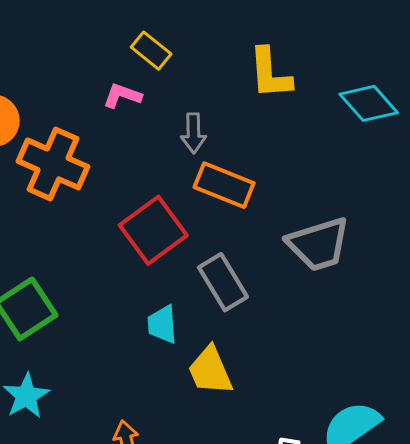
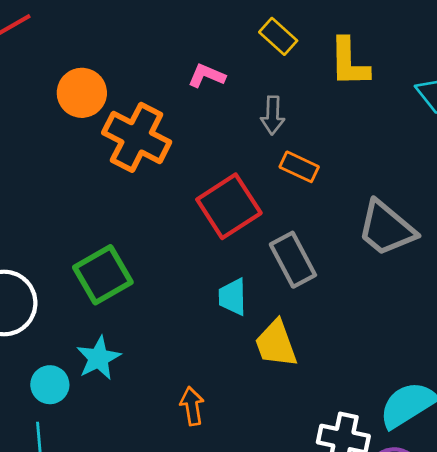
yellow rectangle: (151, 51) -> (278, 36), moved
orange rectangle: (224, 185) -> (299, 167), size x0.7
gray trapezoid: (318, 244) -> (386, 228), turned 54

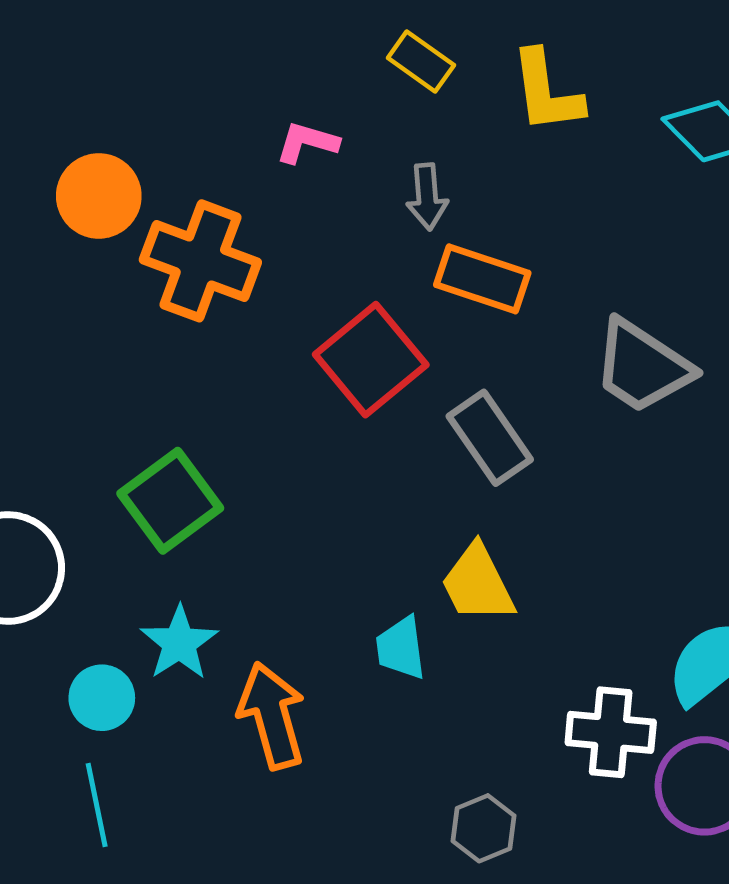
orange rectangle: (299, 167) -> (482, 279), size x1.4
cyan trapezoid: (233, 297) -> (401, 648), moved
orange arrow: (192, 406) -> (272, 716), moved, size x1.6

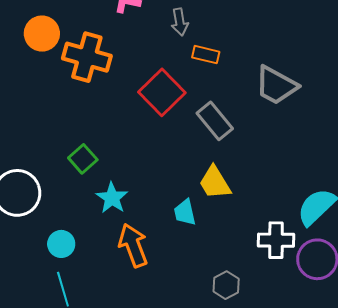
orange rectangle: (482, 279) -> (206, 55), size x0.7
green square: (170, 501) -> (83, 159), size x0.7
cyan star: (179, 643) -> (112, 198), moved

